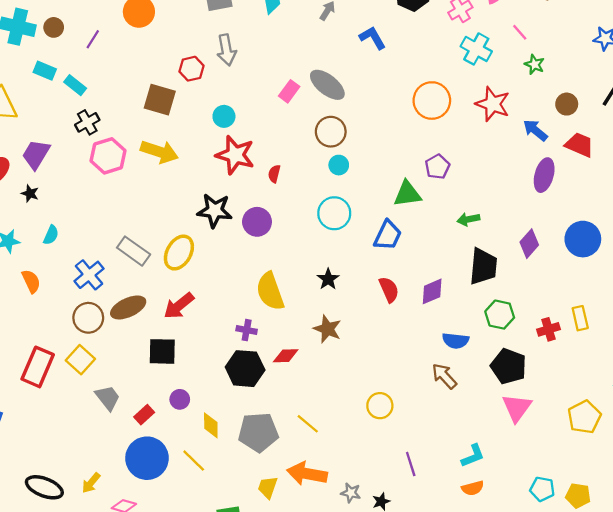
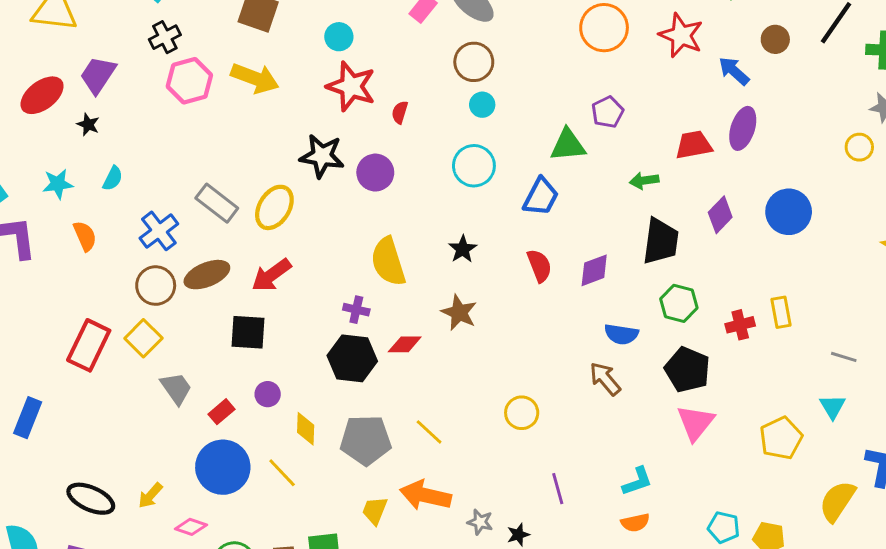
red trapezoid: (579, 145) -> (694, 145), moved, turned -36

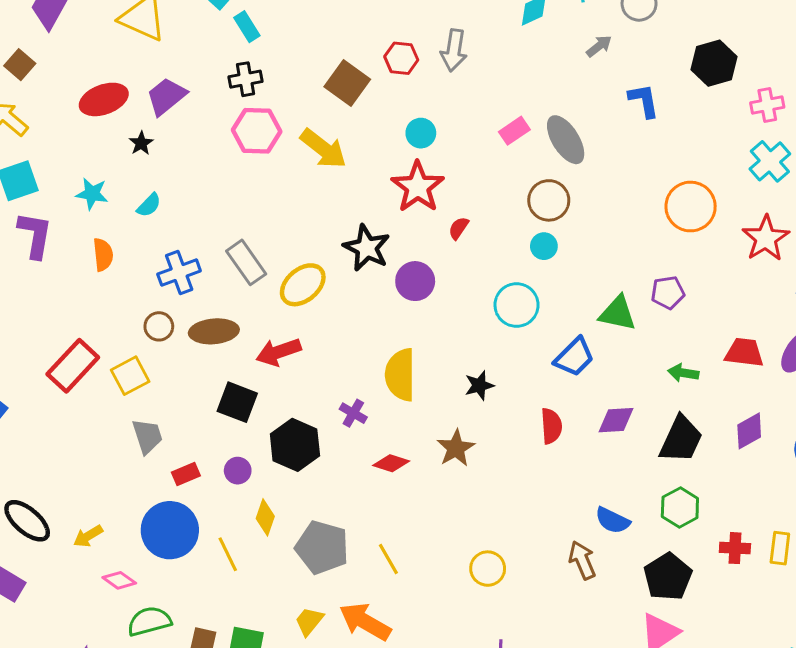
purple diamond: (594, 270) -> (616, 420), moved
brown circle: (156, 286) -> (159, 326), size x0.7
black hexagon: (352, 358) -> (295, 445), moved

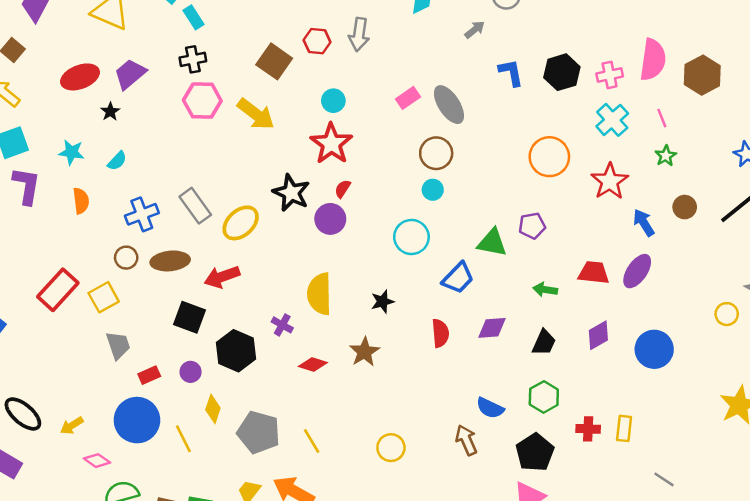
black hexagon: (714, 63) -> (562, 72), moved
red semicircle: (459, 228) -> (343, 189), moved
black trapezoid: (681, 439) -> (544, 343), size x0.7

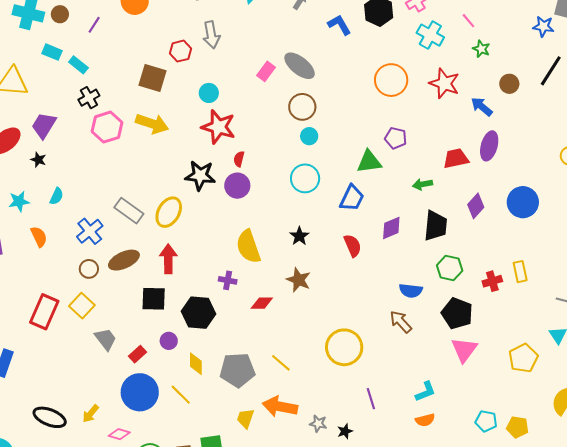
purple pentagon: (532, 226) -> (396, 138), turned -30
red arrow: (222, 277) -> (168, 259), turned 128
black trapezoid: (544, 343) -> (436, 226), size x1.4
yellow circle: (391, 448) -> (344, 347), size x1.6

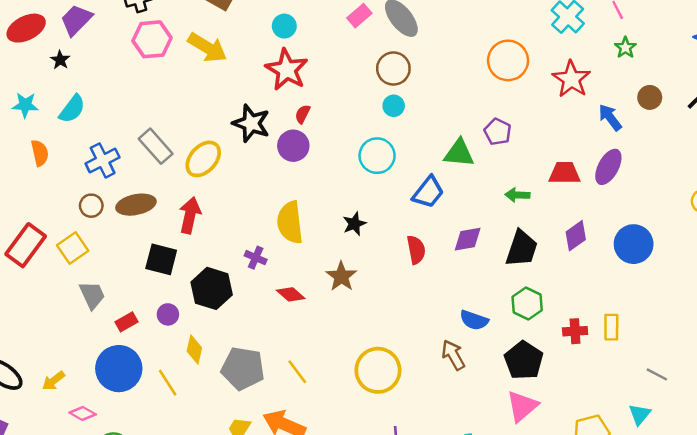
cyan semicircle: (57, 196) -> (72, 109), size x1.4
red diamond: (262, 303) -> (291, 294), turned 30

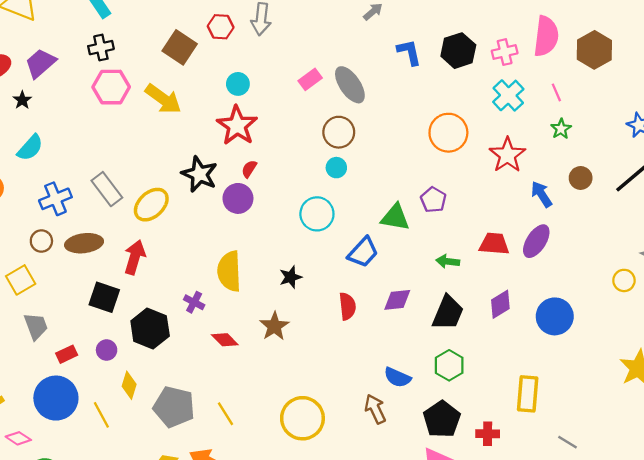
yellow rectangle: (611, 327) -> (528, 394), size x1.4
red cross: (575, 331) -> (488, 434), moved

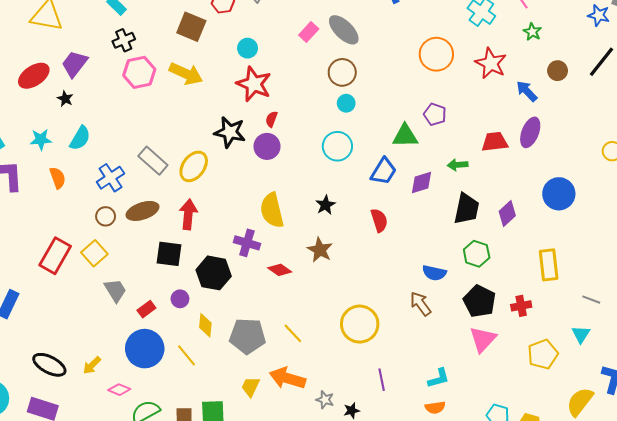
purple diamond: (397, 300) -> (421, 183), moved
purple cross: (194, 302) -> (247, 243), size x1.4
purple diamond: (500, 304) -> (507, 214), moved

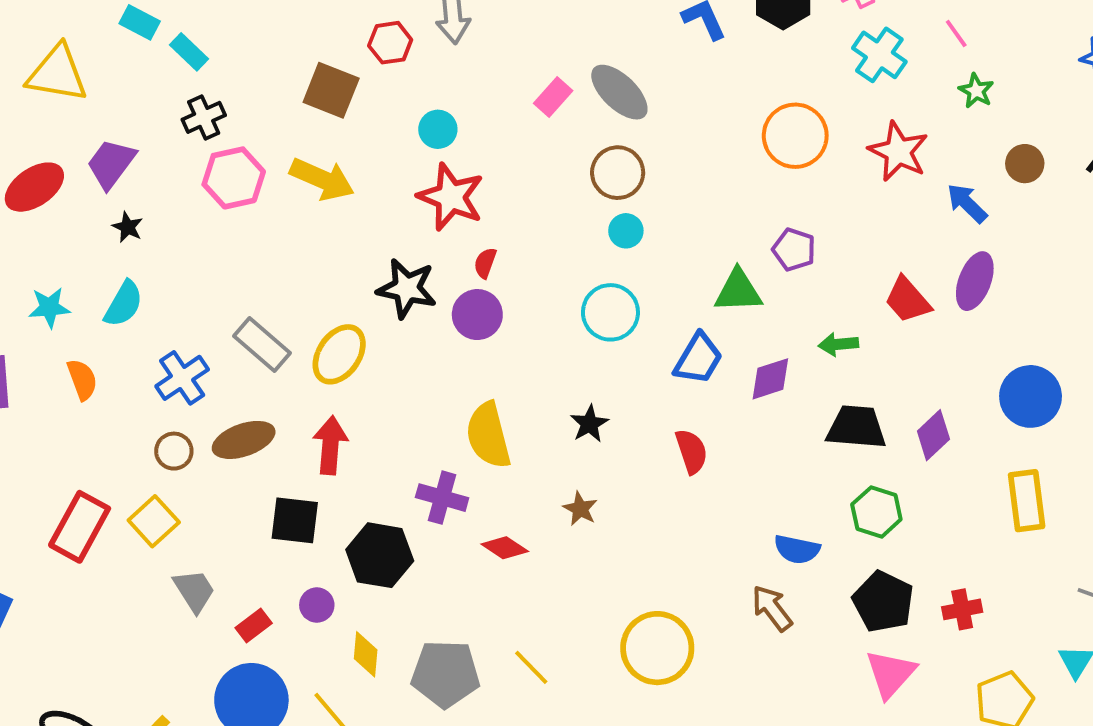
black star: (65, 99) -> (128, 227), moved
red trapezoid: (495, 142) -> (908, 300), turned -124
black trapezoid: (467, 209) -> (856, 427), turned -96
brown star: (320, 250) -> (580, 509), size x0.7
yellow rectangle: (549, 265) -> (1027, 501), moved

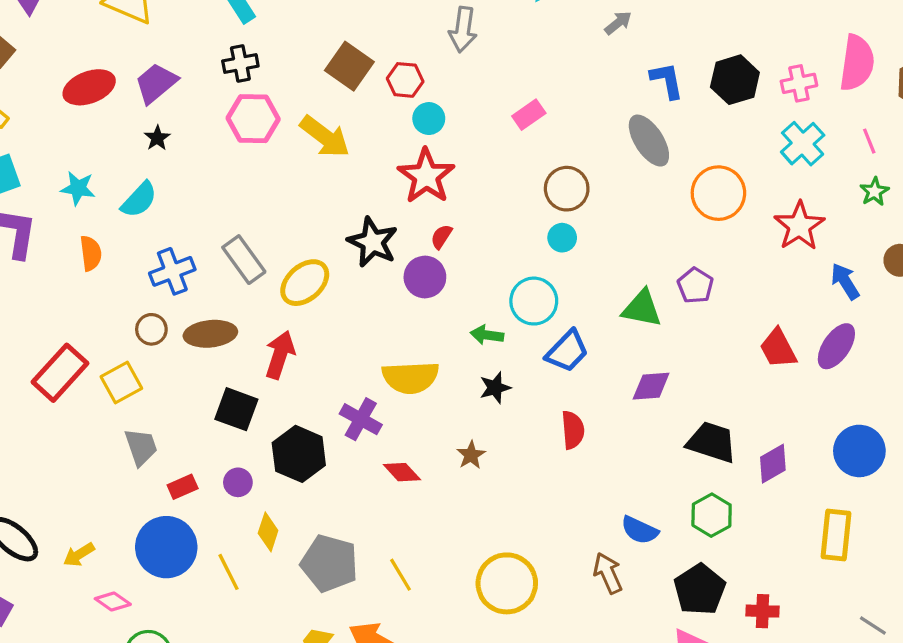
red hexagon: (390, 43) -> (405, 80), moved
gray ellipse: (619, 92) -> (649, 141), moved
green arrow: (838, 344) -> (487, 335), moved
blue trapezoid: (698, 359) -> (567, 351), moved
yellow semicircle: (488, 435) -> (411, 377), turned -92

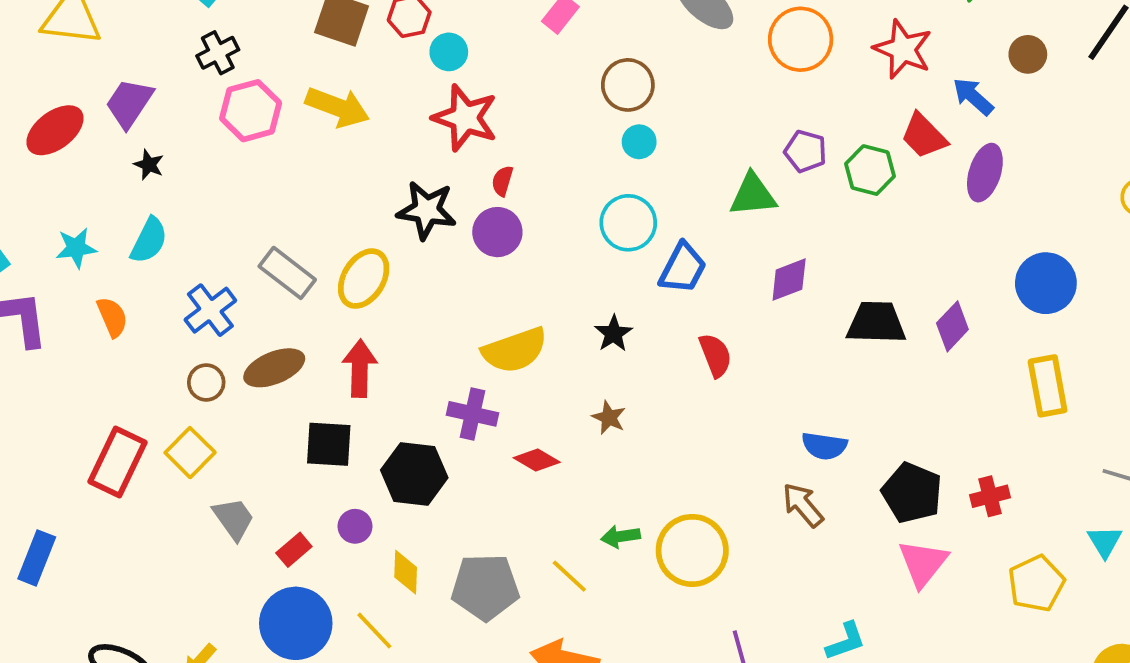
green arrow: (487, 335) -> (620, 536), moved
red trapezoid: (778, 348) -> (924, 136), moved
green hexagon: (712, 515) -> (870, 170), moved

